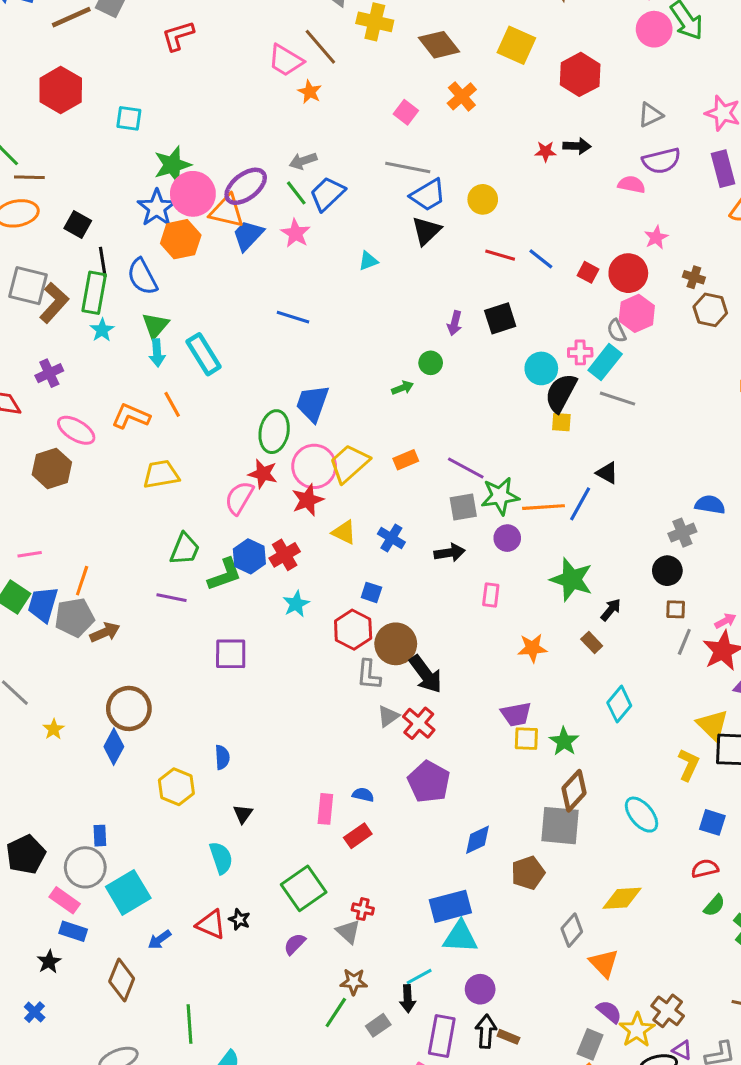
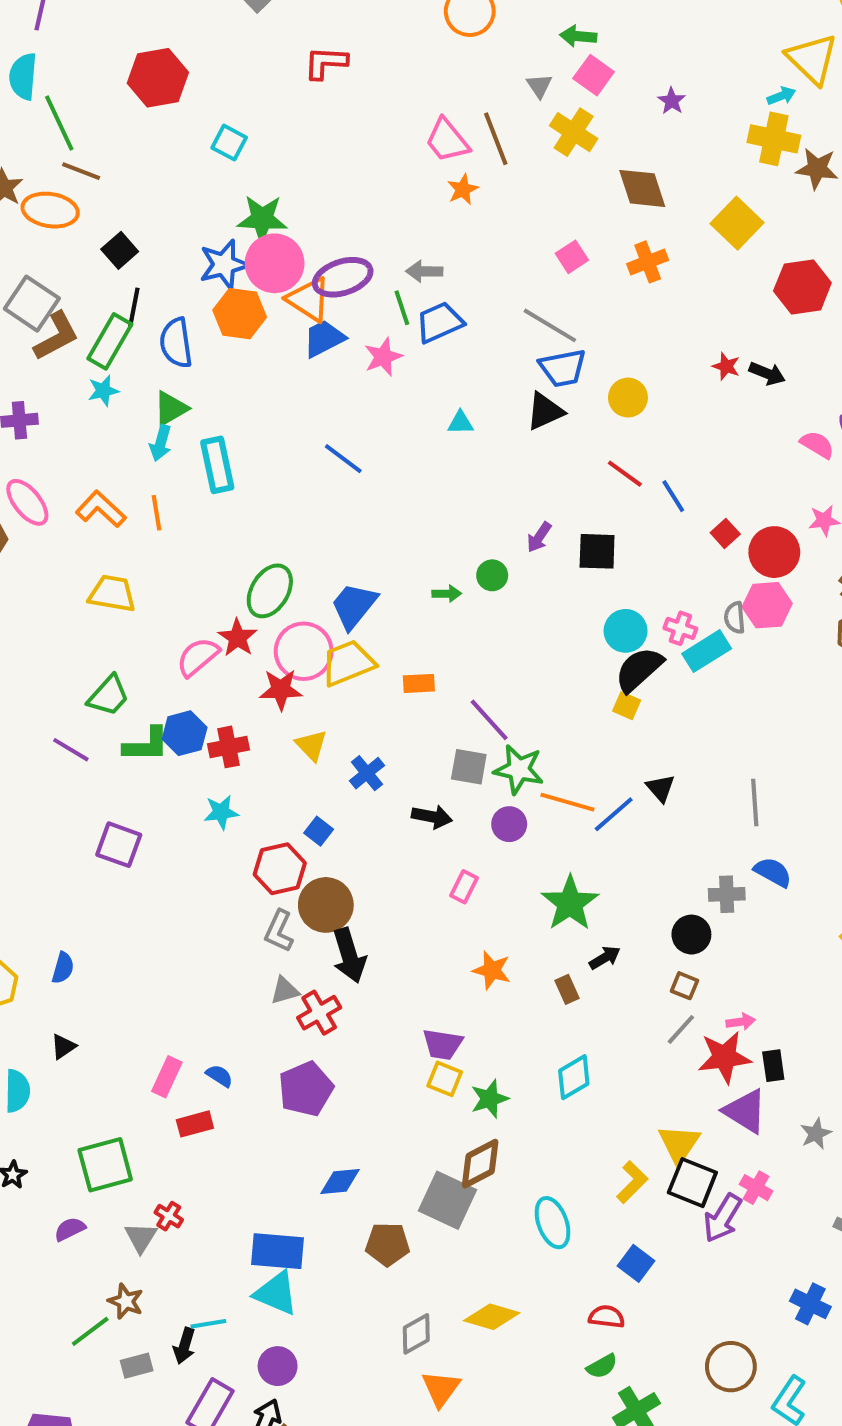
gray line: (618, 399) -> (755, 803), moved, turned 48
blue trapezoid: (312, 403) -> (354, 606), moved

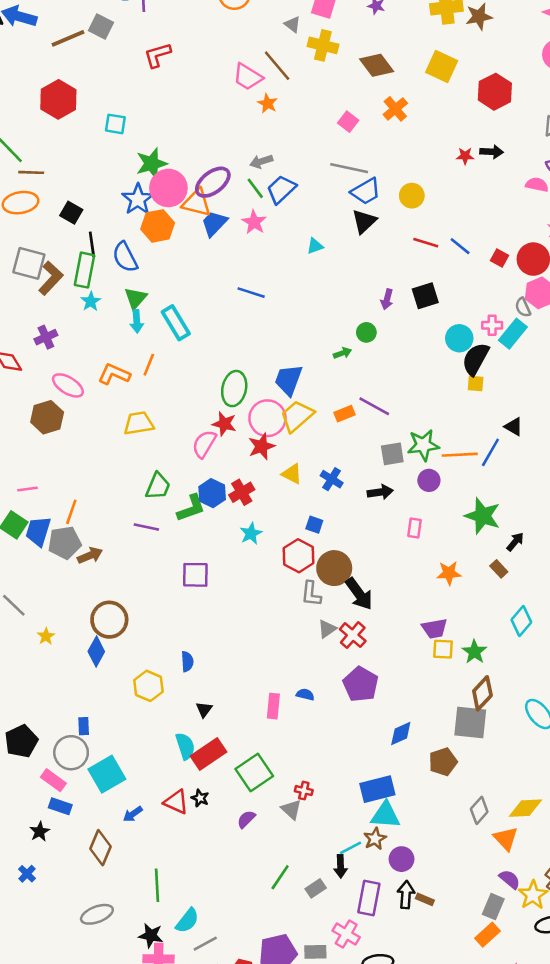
orange line: (157, 513) -> (149, 365), turned 50
purple line: (489, 720) -> (374, 406), moved
red rectangle: (195, 1124) -> (209, 754), moved, size x1.5
brown star: (126, 1301) -> (375, 839), moved, turned -30
yellow diamond: (492, 1317) -> (525, 808), moved

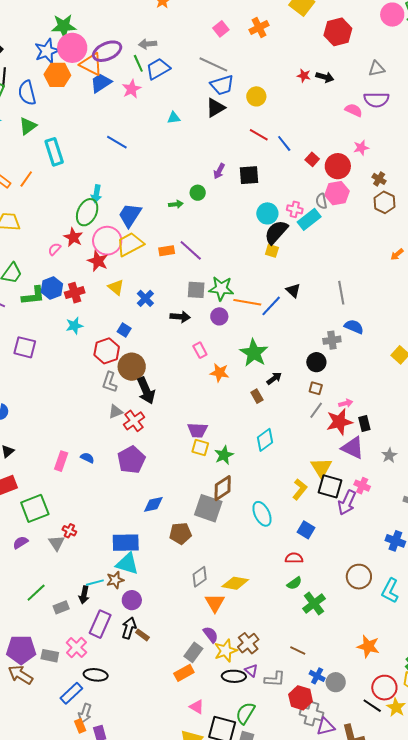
cyan arrow: (137, 321) -> (96, 194), moved
pink semicircle: (204, 444) -> (54, 249), size x0.6
red star: (262, 446) -> (98, 261), turned 30
pink rectangle: (415, 528) -> (200, 350), turned -49
orange star: (449, 573) -> (219, 373), moved

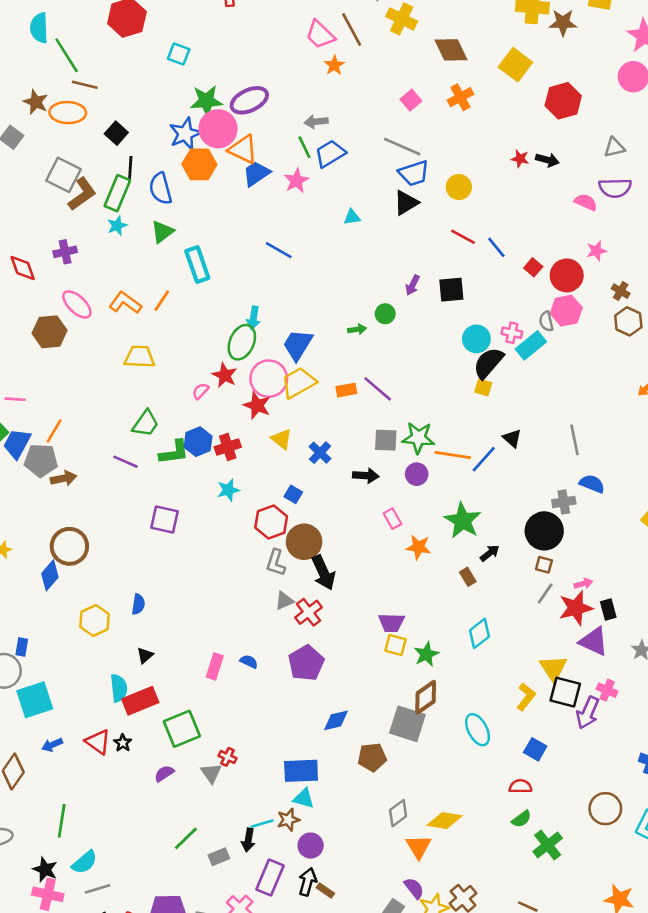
purple ellipse: (107, 51) -> (249, 100), moved
black circle: (316, 362) -> (544, 531), size x1.5
cyan triangle: (127, 564) -> (304, 798), size x0.7

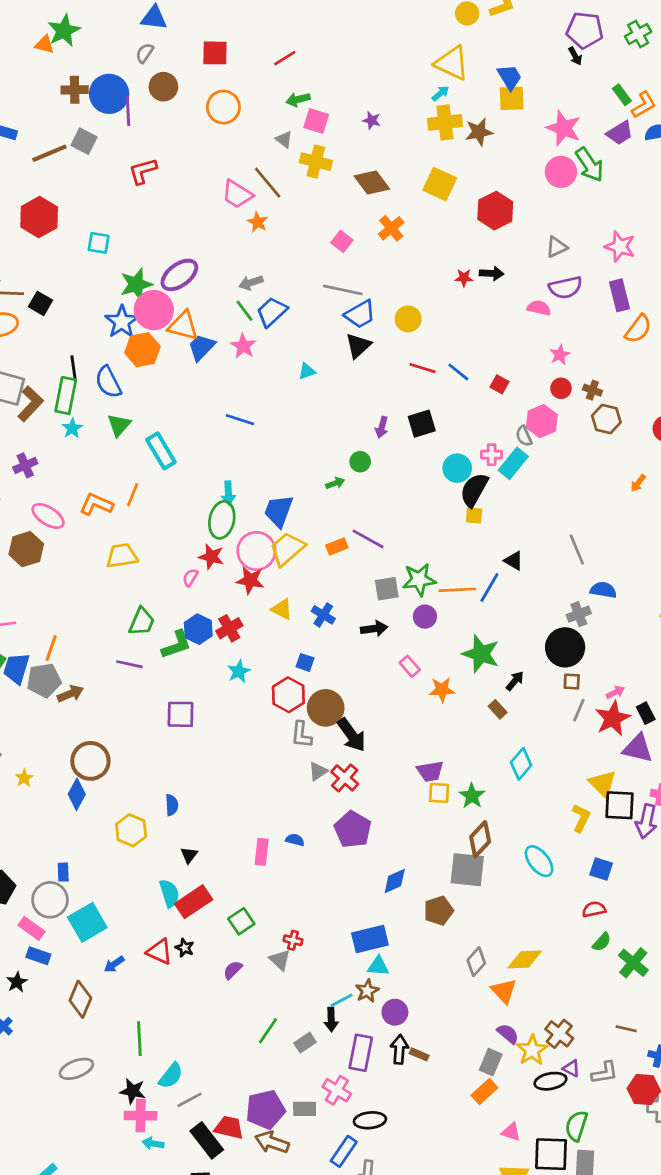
black square: (116, 133) -> (40, 303), moved
red circle: (567, 275) -> (561, 388), moved, size x0.6
green square: (182, 729) -> (241, 921), size x0.7

